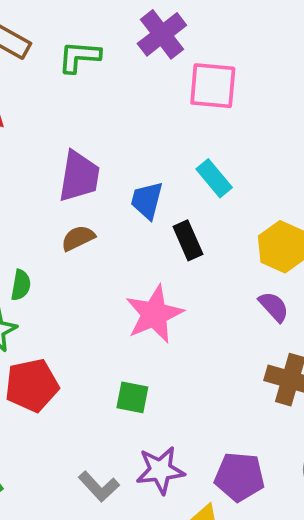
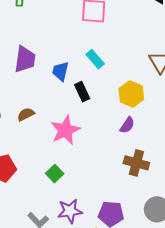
brown semicircle: (78, 238) -> (26, 114), moved
purple semicircle: (274, 307) -> (127, 125), turned 78
green square: (132, 397) -> (55, 174), turned 36

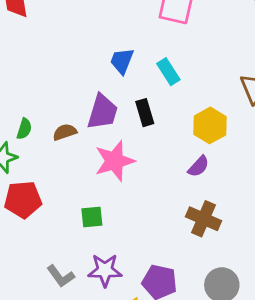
purple trapezoid: (25, 59) -> (102, 112), moved
blue trapezoid: (60, 71) -> (122, 61), moved
green square: (55, 174) -> (92, 217), turned 30

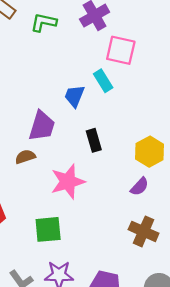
cyan rectangle: (168, 72) -> (103, 81), moved
purple trapezoid: (102, 112) -> (42, 126), moved
green square: (92, 217) -> (48, 229), size x1.4

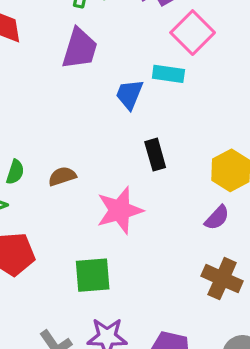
pink square: (121, 50) -> (193, 33), turned 32
cyan rectangle: (103, 81) -> (168, 74), turned -50
purple trapezoid: (42, 126) -> (80, 49), moved

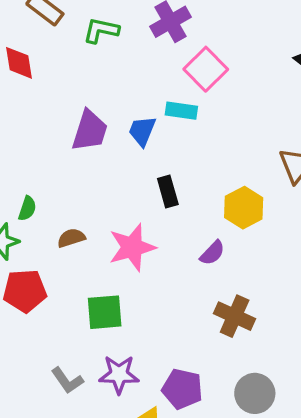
purple trapezoid: (80, 49) -> (90, 131), moved
brown semicircle: (62, 176) -> (71, 238), moved
purple semicircle: (217, 218) -> (212, 253), moved

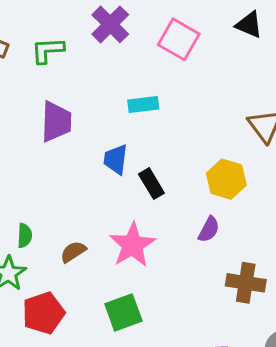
pink square: (206, 69) -> (179, 39), moved
purple trapezoid: (90, 131) -> (56, 122), moved
blue trapezoid: (142, 131) -> (116, 159), moved

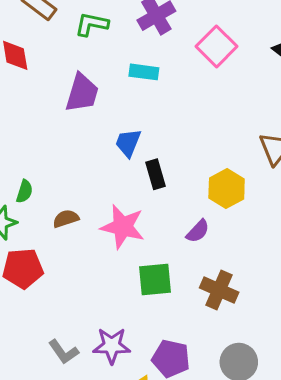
cyan rectangle: (143, 105) -> (144, 72), moved
pink star: (132, 245) -> (123, 227), turned 30
green square: (123, 312) -> (155, 280), moved

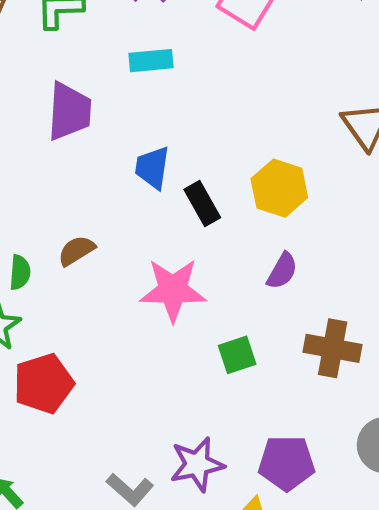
yellow hexagon: (227, 189) -> (279, 188), moved
brown semicircle: (66, 219) -> (76, 251), moved
green square: (155, 280) -> (237, 355), size x0.7

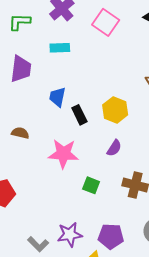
brown semicircle: (76, 251) -> (20, 133), turned 42
green square: (237, 355) -> (91, 185), turned 36

